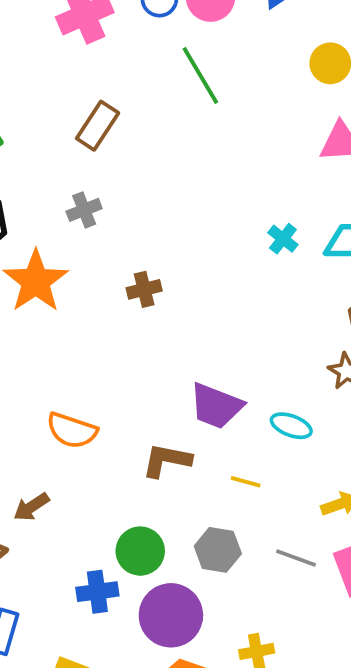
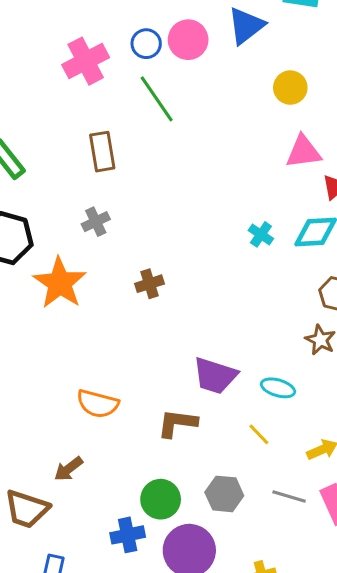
green line: (200, 75) -> (157, 99), moved
brown rectangle: (98, 126) -> (102, 152), turned -39
yellow line: (246, 482) -> (259, 434), moved, turned 35

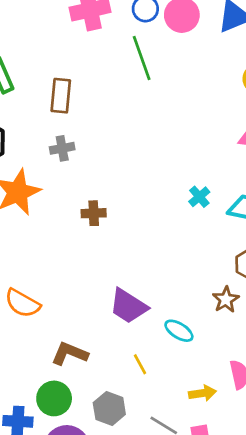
brown rectangle: (102, 152) -> (61, 96), moved
brown L-shape: (177, 423) -> (70, 354), moved
yellow line: (259, 434) -> (140, 364), moved

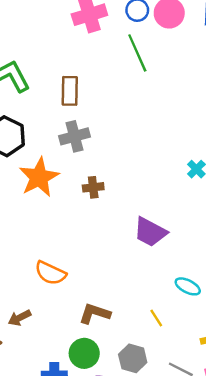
gray cross: (62, 148) -> (75, 136), size x1.4
brown cross: (94, 213) -> (93, 187), moved
purple trapezoid: (128, 306) -> (150, 232), moved

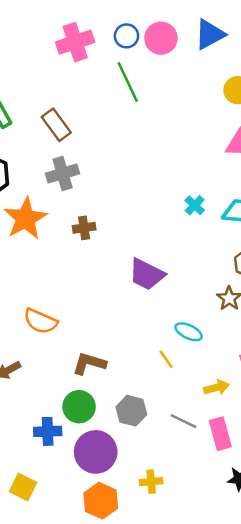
brown rectangle: (70, 91) -> (56, 125), turned -36
yellow line: (156, 318) -> (166, 359), moved

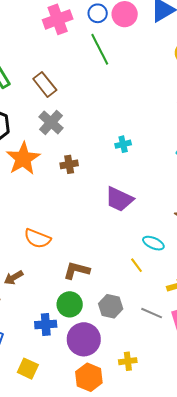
gray cross: (63, 173) -> (51, 122), turned -30
cyan cross: (195, 205) -> (123, 144), moved, turned 35

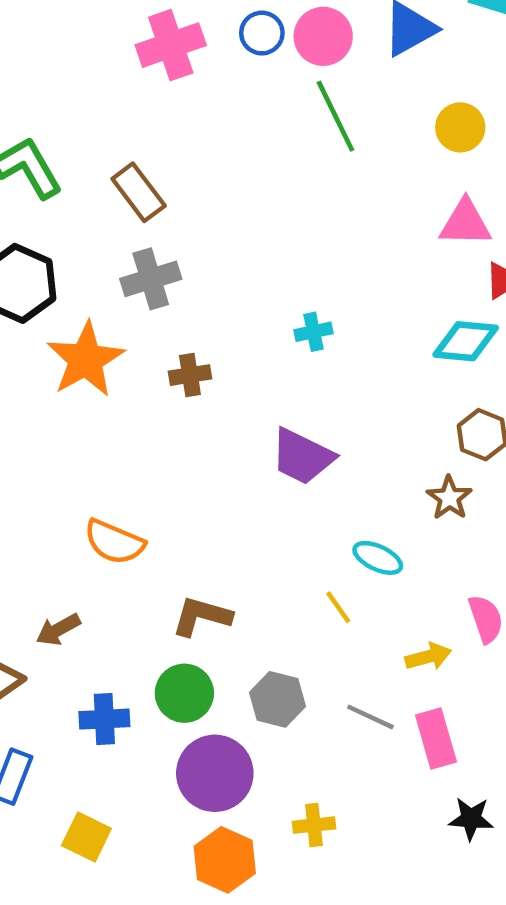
green line: (100, 49) -> (335, 116), moved
gray cross: (51, 122) -> (151, 279), turned 30
blue cross: (46, 324) -> (104, 719), moved

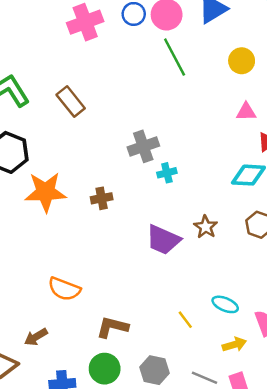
pink triangle: (465, 223) -> (246, 112), size x0.7
gray cross: (151, 279) -> (143, 146), moved
orange star: (86, 360) -> (46, 192), turned 30
brown star: (449, 498) -> (206, 227), moved
cyan ellipse: (378, 558) -> (225, 304), moved

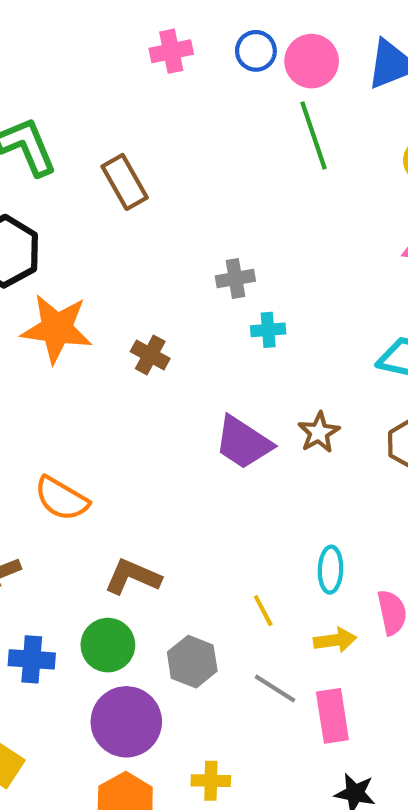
pink cross: (85, 22) -> (171, 51), size x0.7
gray cross: (143, 146) -> (235, 279), size x0.7
brown cross: (102, 198) -> (150, 355), turned 30
cyan ellipse: (225, 304) -> (331, 570), turned 60
yellow line: (185, 320) -> (263, 611), moved

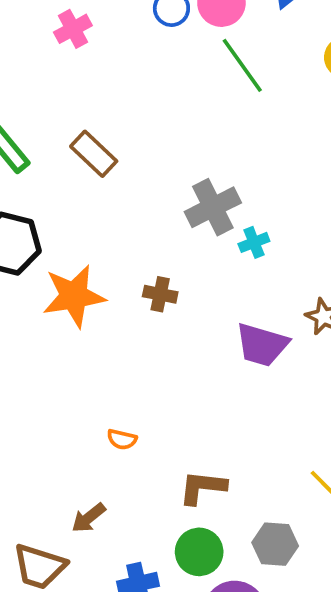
pink cross: (171, 51) -> (73, 29), moved
gray cross: (235, 279) -> (213, 207), size x1.6
orange semicircle: (62, 499) -> (122, 439), size x0.6

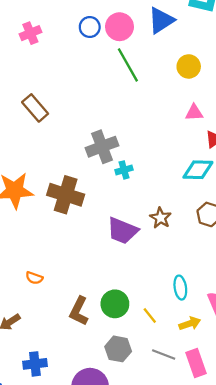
brown cross: (160, 294) -> (66, 195), size x1.8
brown L-shape: (203, 487) -> (79, 311), turned -76
green circle: (199, 552) -> (115, 304), moved

